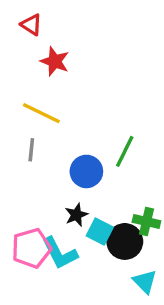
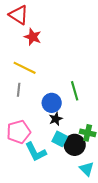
red triangle: (31, 25) -> (19, 15), size x1.5
green line: (125, 151) -> (75, 91), turned -42
black star: (76, 215) -> (56, 119), moved
pink pentagon: (31, 248) -> (19, 132), moved

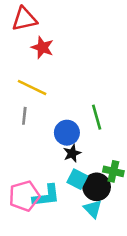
red triangle: (19, 15) -> (24, 19), turned -45
pink pentagon: (19, 132) -> (24, 196), moved
cyan L-shape: (36, 152) -> (46, 196), turned -70
cyan triangle: (87, 169) -> (93, 209), moved

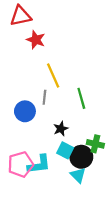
yellow line: (32, 87) -> (53, 76), moved, turned 40
gray line: (24, 116) -> (44, 97), moved
blue circle: (67, 133) -> (25, 111), moved

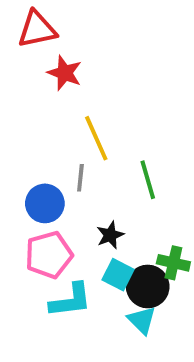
pink pentagon: (21, 164) -> (49, 255), moved

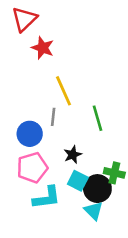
red triangle: (37, 29) -> (24, 19), turned -32

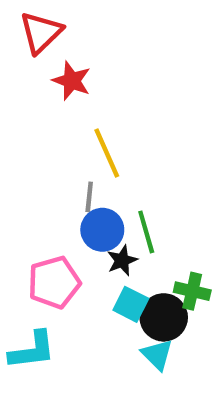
green line: (97, 118) -> (146, 232), moved
blue circle: (30, 134) -> (102, 230), moved
cyan L-shape: (47, 198) -> (32, 350), moved

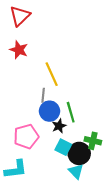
red star: (72, 81) -> (19, 50), moved

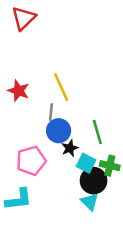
red star: (19, 50) -> (19, 91), moved
green line: (71, 112) -> (97, 132), moved
cyan square: (63, 147) -> (86, 163), moved

